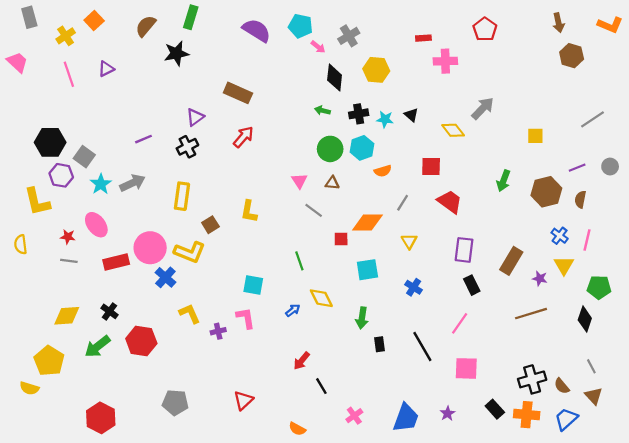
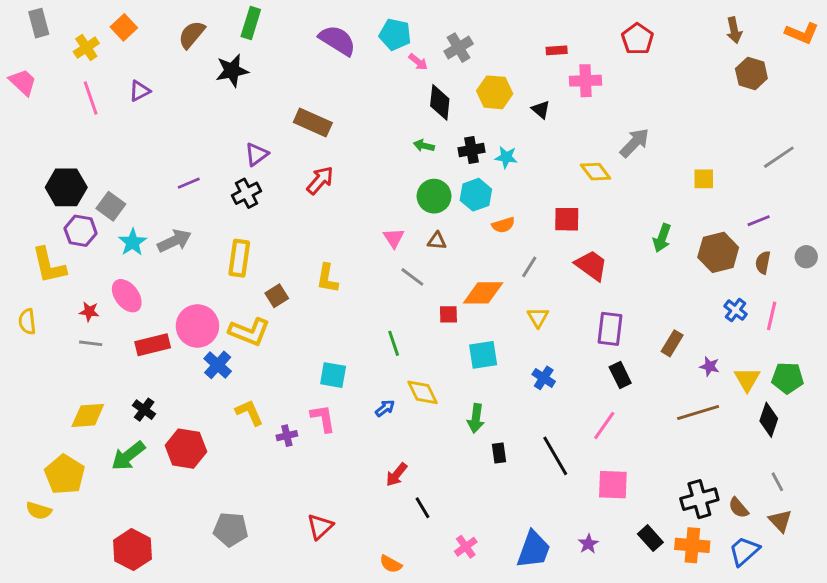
black triangle: (411, 115) -> (541, 110), moved
gray circle: (610, 167) -> (806, 257), moved
brown rectangle: (511, 261) -> (672, 343), size x0.7
yellow triangle: (564, 265) -> (747, 379), moved

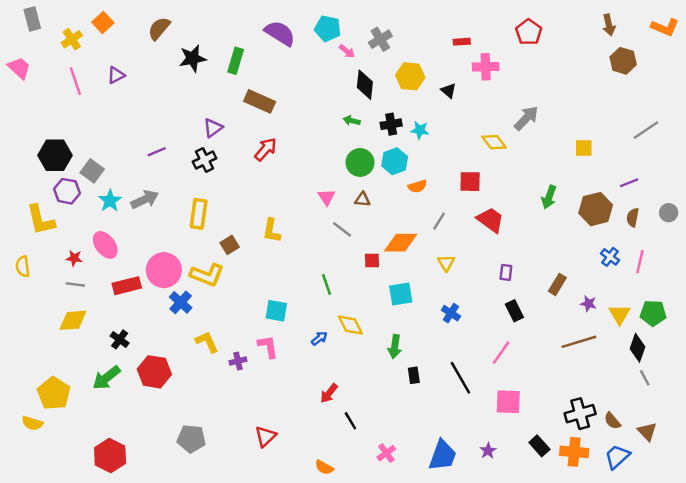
green rectangle: (251, 23) -> (236, 61), moved
purple rectangle: (610, 329) -> (506, 272), size x0.6
yellow diamond: (88, 415) -> (73, 320), moved
gray line: (777, 482) -> (645, 378), moved

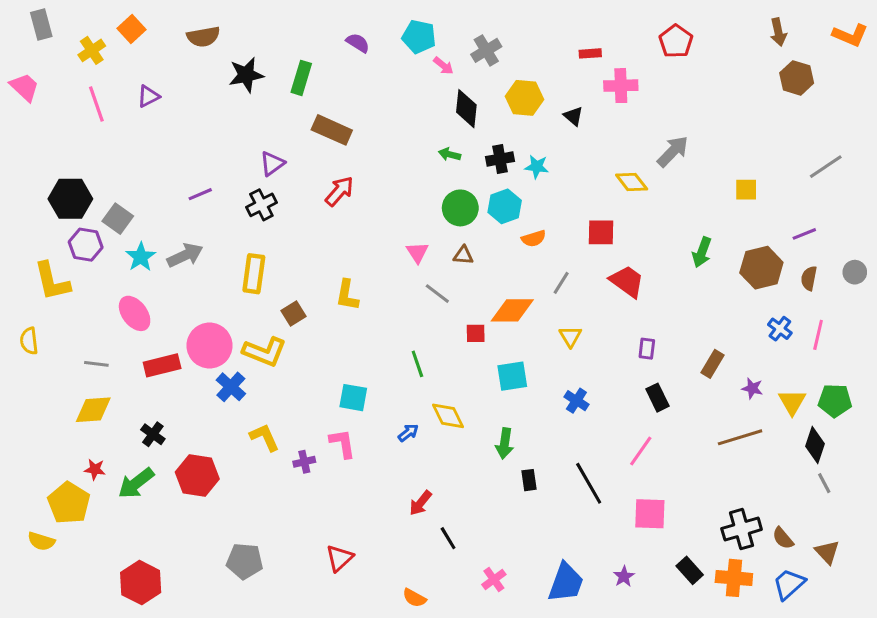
brown semicircle: (159, 28) -> (203, 37), turned -140
purple semicircle: (280, 33) -> (358, 43), size x0.6
red star: (74, 258) -> (95, 469), moved

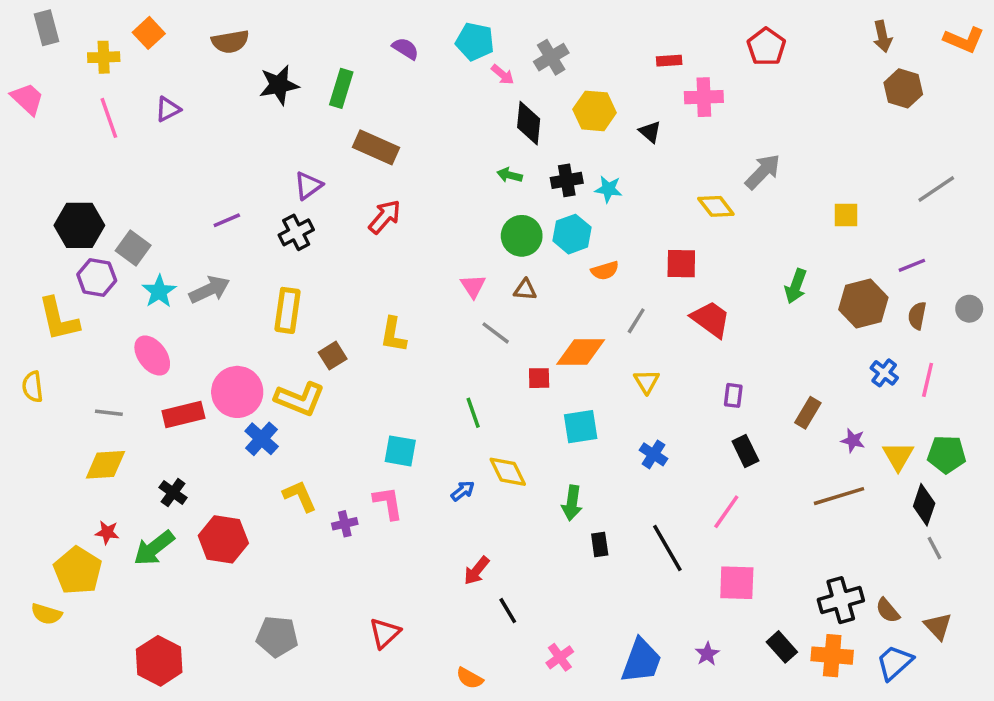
yellow cross: (92, 50) -> (104, 57), turned 32

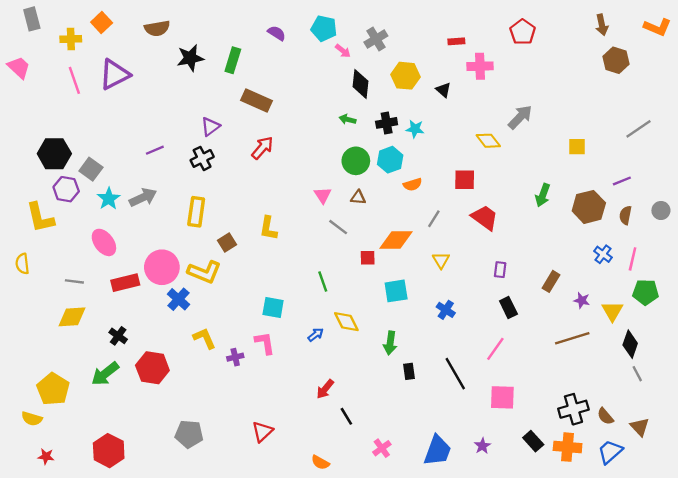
purple triangle: (168, 109) -> (115, 75), size x1.8
green pentagon: (947, 454) -> (646, 292), moved
red star: (107, 532) -> (46, 456), moved

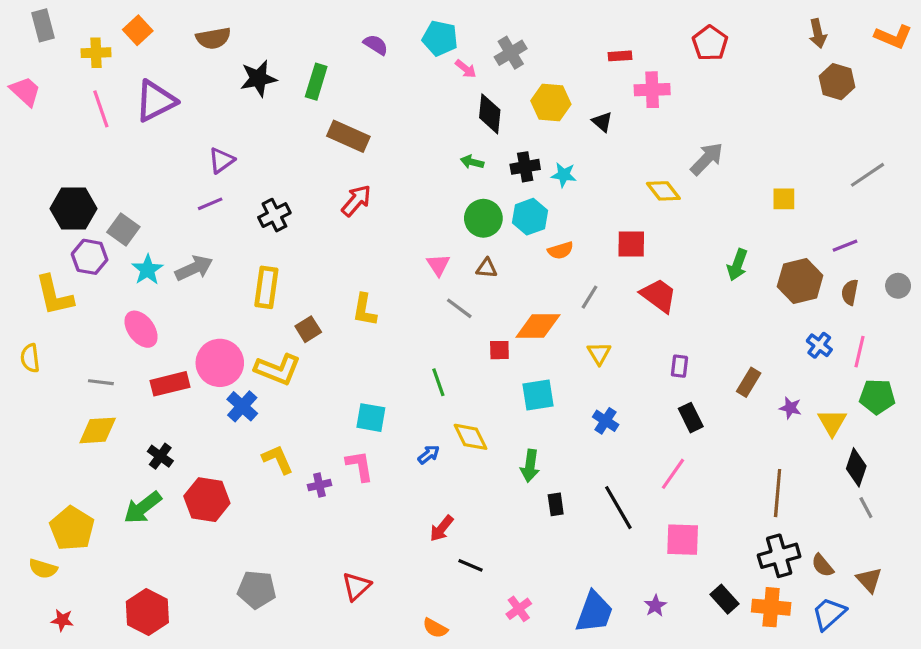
purple triangle: (210, 127) -> (221, 160), moved
brown line: (572, 338) -> (778, 493), moved, turned -68
black line: (346, 416) -> (471, 565), turned -36

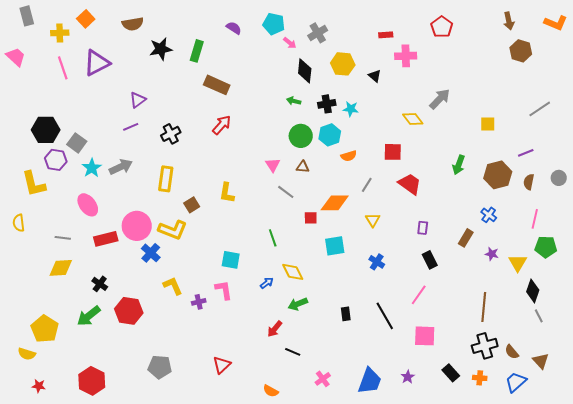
blue cross: (819, 345) -> (489, 215), moved
green arrow: (530, 466) -> (298, 304), moved, turned 60
orange cross: (771, 607) -> (480, 378), size x0.6

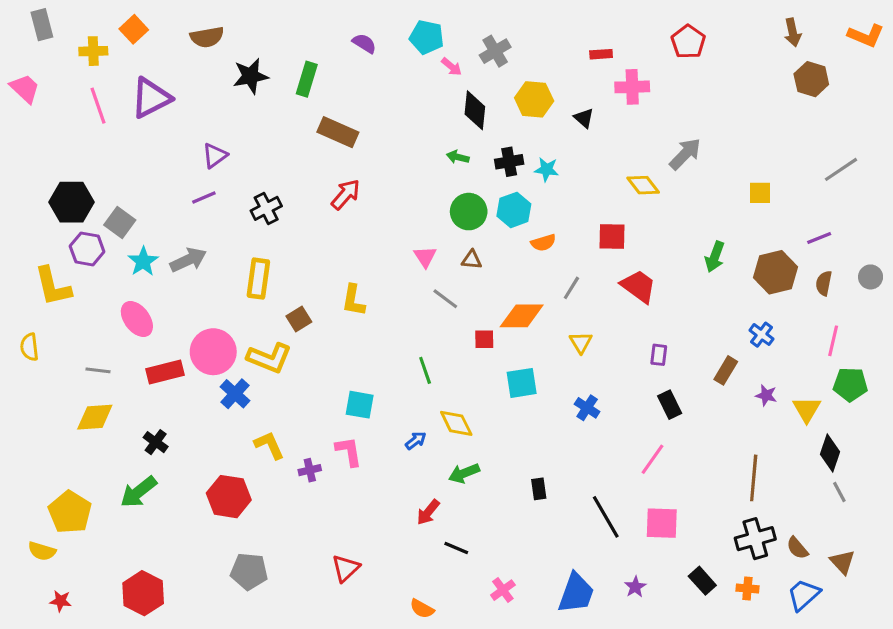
red hexagon: (129, 311) -> (229, 497), moved
black line: (385, 316) -> (606, 517), moved

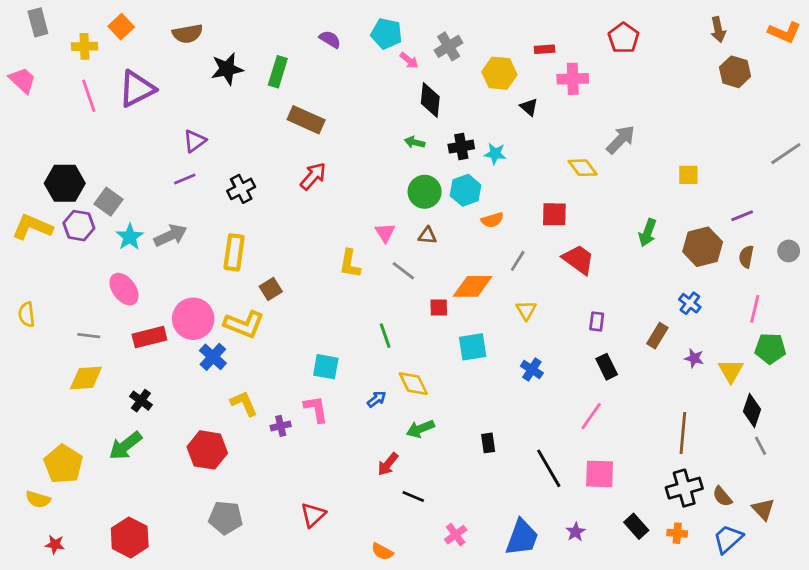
yellow hexagon: (534, 99) -> (499, 73), moved
gray line: (841, 169) -> (786, 154), moved
yellow L-shape: (53, 286) -> (32, 227), moved, turned 126
yellow L-shape: (353, 300) -> (350, 264), moved

